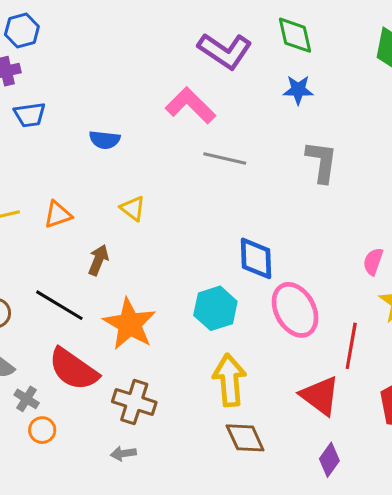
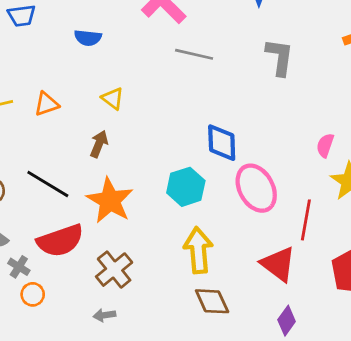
brown arrow: (98, 260) -> (99, 144), moved
red semicircle: (73, 369) -> (60, 241), turned -54
brown cross: (134, 402) -> (114, 270), turned 33

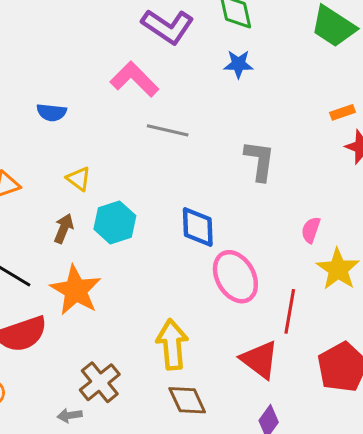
gray L-shape: (280, 57) -> (260, 161), moved
cyan hexagon: (186, 187) -> (115, 222), moved
brown cross: (114, 270) -> (100, 382), moved

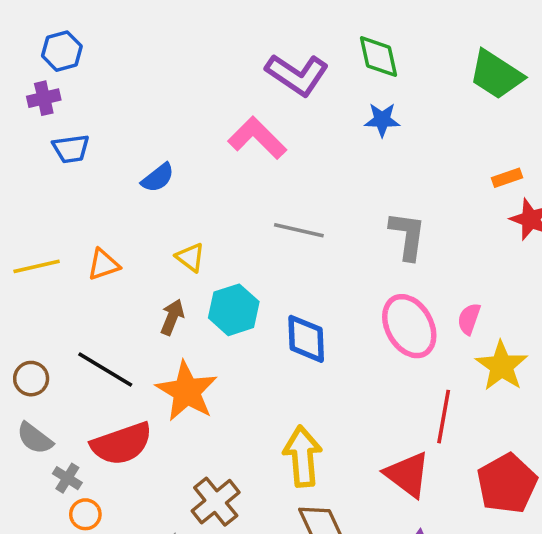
blue semicircle: (52, 112) -> (158, 178), turned -44
gray line: (168, 130) -> (299, 230), moved
blue diamond: (198, 227) -> (306, 339), moved
pink ellipse: (235, 277) -> (409, 326), moved

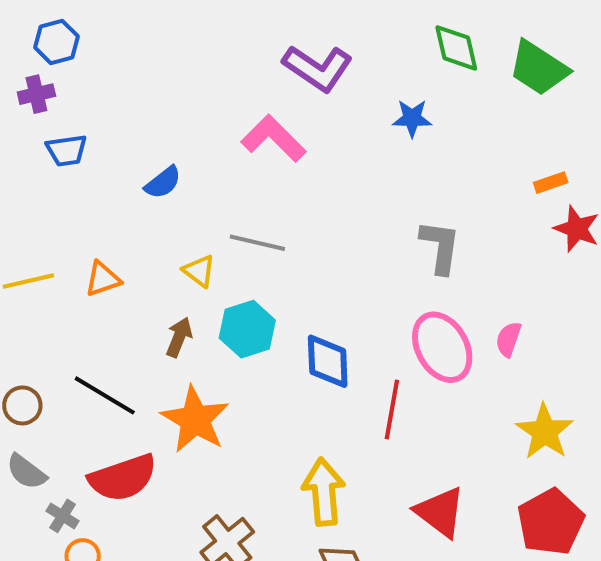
green diamond: (379, 57) -> (456, 48), moved
gray line: (299, 230) -> (257, 243), moved
yellow star: (502, 366) -> (545, 432), moved
red line: (444, 417) -> (392, 409), moved

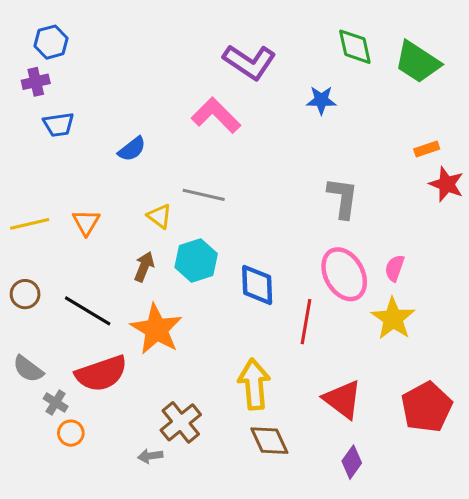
orange triangle: (103, 279) -> (86, 222), turned -40
brown circle: (22, 405) -> (25, 294), moved
yellow star: (545, 432) -> (393, 319), moved

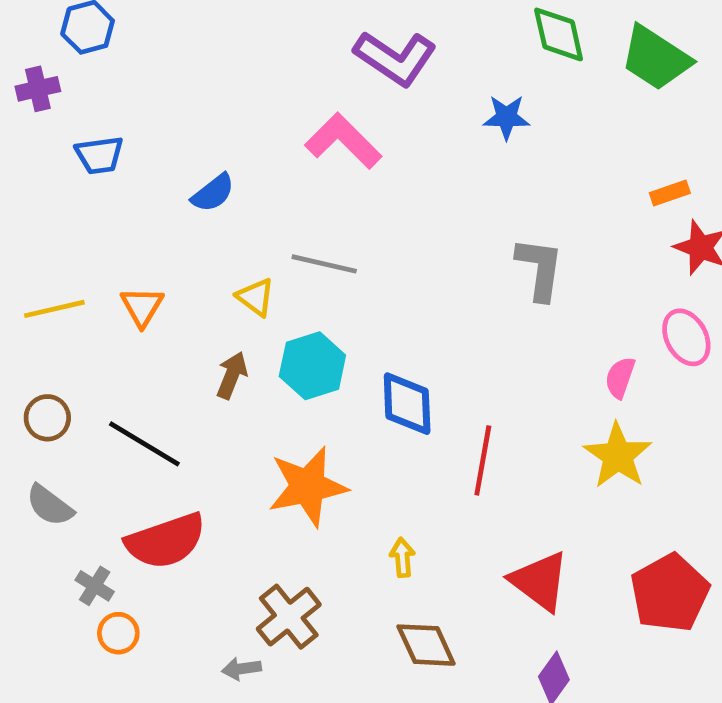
purple cross: (36, 82) -> (38, 89), moved
pink ellipse: (344, 274) -> (686, 337), moved, size x0.7
orange star: (156, 329) -> (308, 486), moved, turned 30
gray semicircle: (28, 369) -> (50, 505), moved
yellow arrow: (254, 384) -> (402, 557), size x0.5

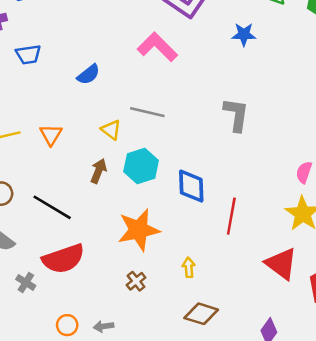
gray L-shape: (540, 269) -> (236, 115), moved
red triangle: (540, 581) -> (281, 264), moved
brown cross: (289, 617) -> (136, 281), moved, size x0.6
orange circle: (118, 633) -> (67, 325), moved
brown diamond: (426, 645) -> (201, 314), turned -48

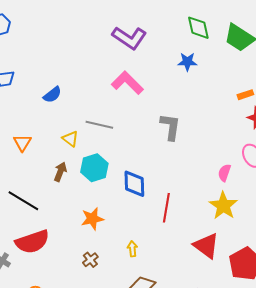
blue star: (244, 34) -> (187, 62), moved
pink L-shape: (157, 47) -> (127, 83), moved
orange star: (139, 230) -> (92, 219), size x0.7

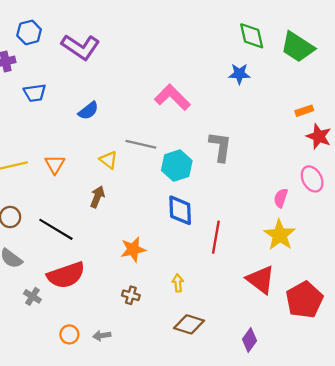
purple L-shape: (129, 38) -> (81, 47), moved
cyan hexagon: (94, 168) -> (177, 166), moved
brown cross: (90, 260) -> (131, 295), turned -35

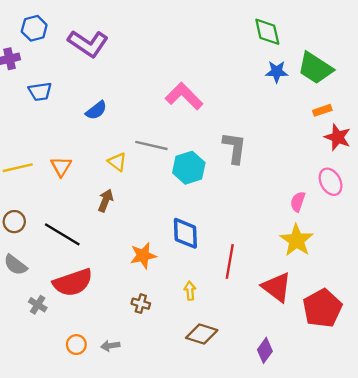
green trapezoid: (298, 47) -> (315, 68), moved
blue star: (239, 74) -> (277, 72), moved
blue diamond: (180, 210) -> (185, 233), moved
red line: (216, 237) -> (230, 261), moved

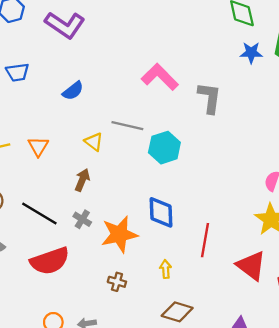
gray L-shape: (234, 148) -> (210, 98), moved
orange star: (143, 256) -> (119, 234), size x1.4
gray cross: (38, 305) -> (82, 219), moved

